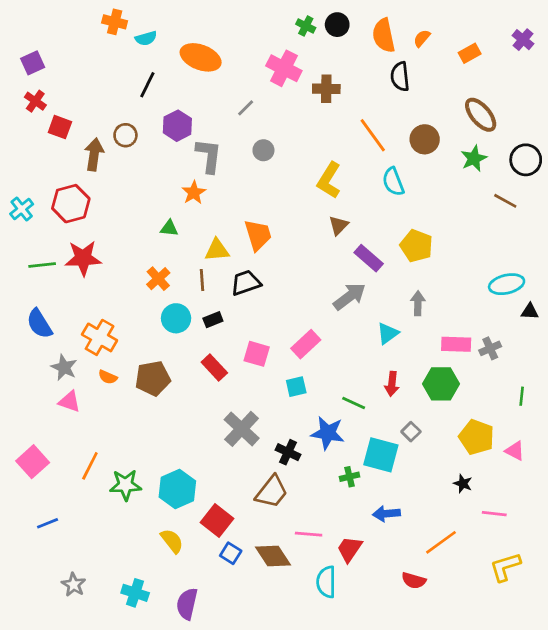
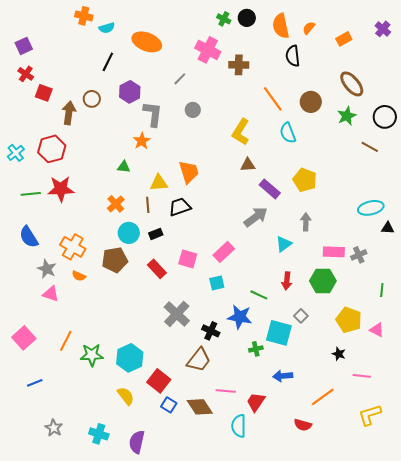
brown triangle: (339, 225) -> (248, 165), turned 42
brown pentagon: (153, 378) -> (115, 260), moved

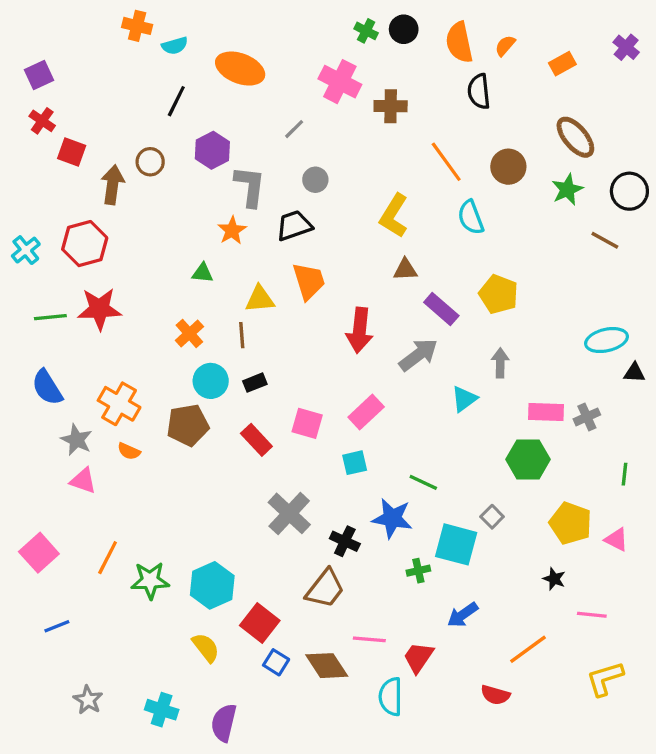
black trapezoid: (180, 207) -> (294, 226), moved
red arrow: (287, 281) -> (360, 330), moved, size x1.5
blue arrow: (283, 376) -> (463, 615), turned -30

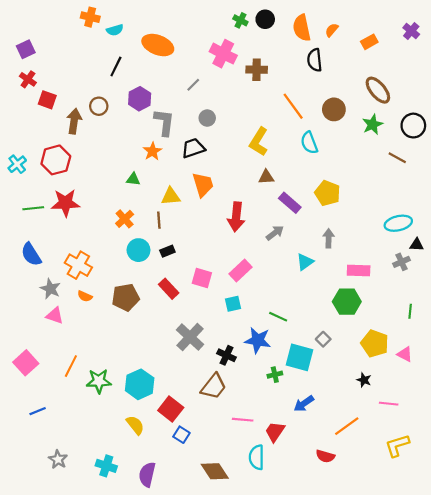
gray arrow: (418, 355) -> (275, 233), size x0.7
gray cross: (587, 417) -> (402, 262), moved
brown pentagon: (188, 425) -> (126, 297), moved
brown diamond: (327, 666) -> (215, 471), moved

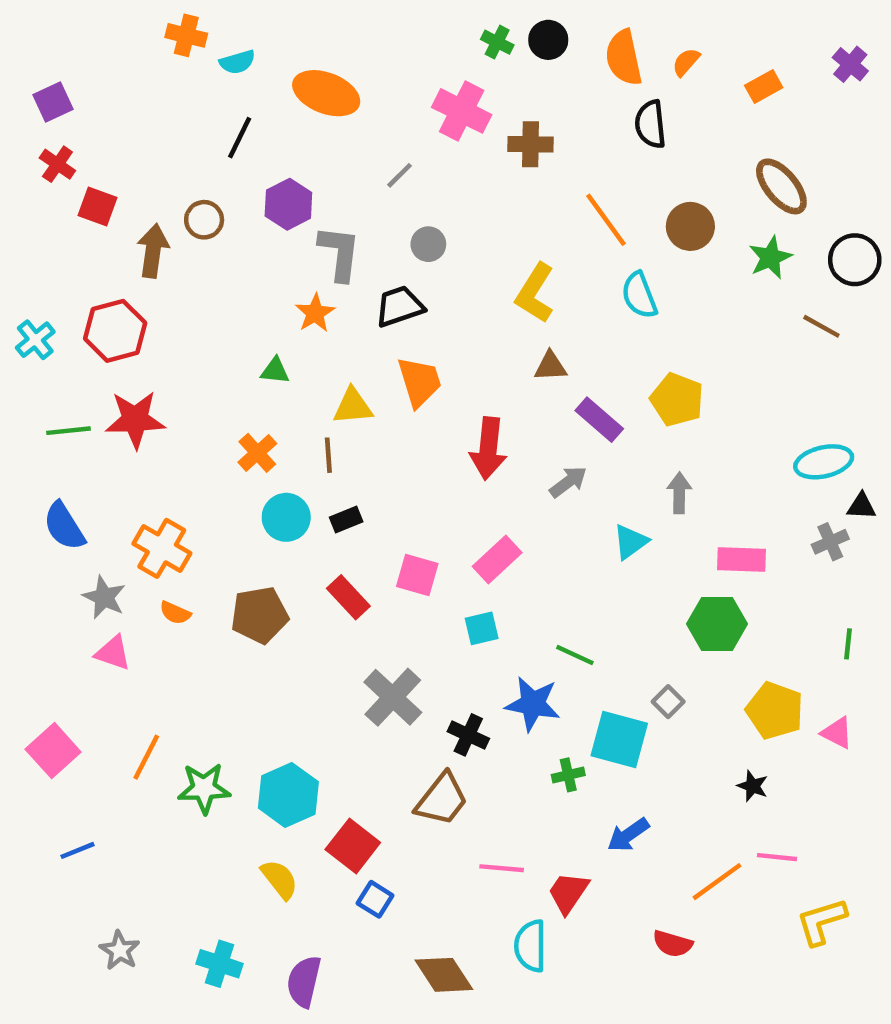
pink line: (389, 404) -> (777, 857), moved

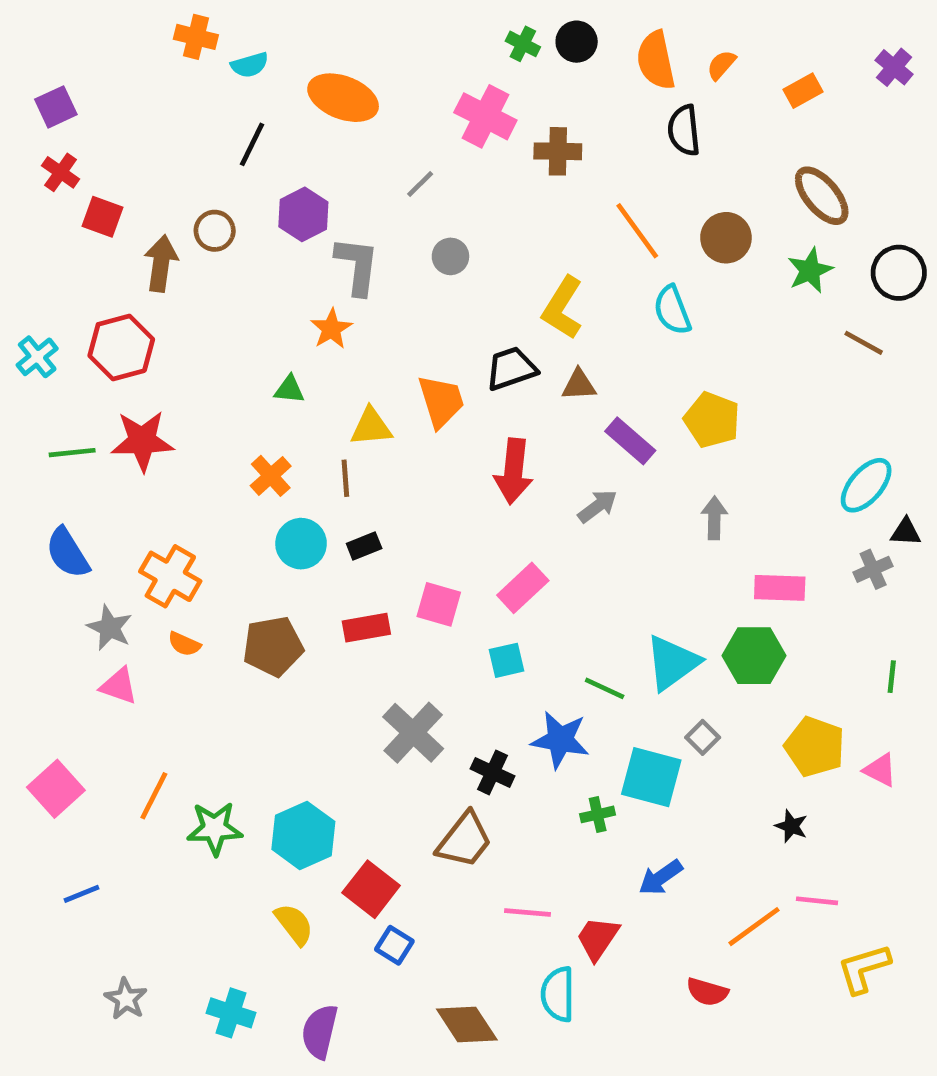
black trapezoid: (399, 306) -> (511, 368), moved
cyan ellipse: (824, 462) -> (866, 485), turned -36
cyan triangle: (630, 542) -> (672, 663), moved, size x1.5
red rectangle: (348, 597) -> (366, 628), turned -57

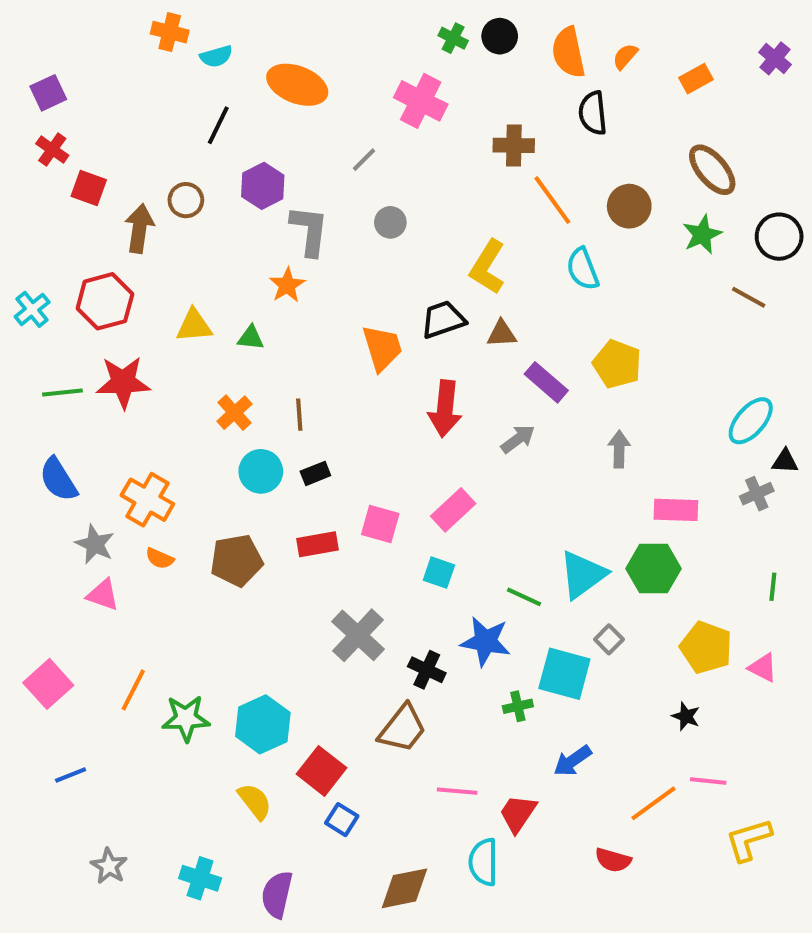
brown cross: (558, 151) -> (514, 145), moved
yellow triangle: (371, 427) -> (194, 326), moved
cyan square: (506, 660) -> (439, 573), turned 32
brown diamond: (467, 1025) -> (405, 888), turned -68

